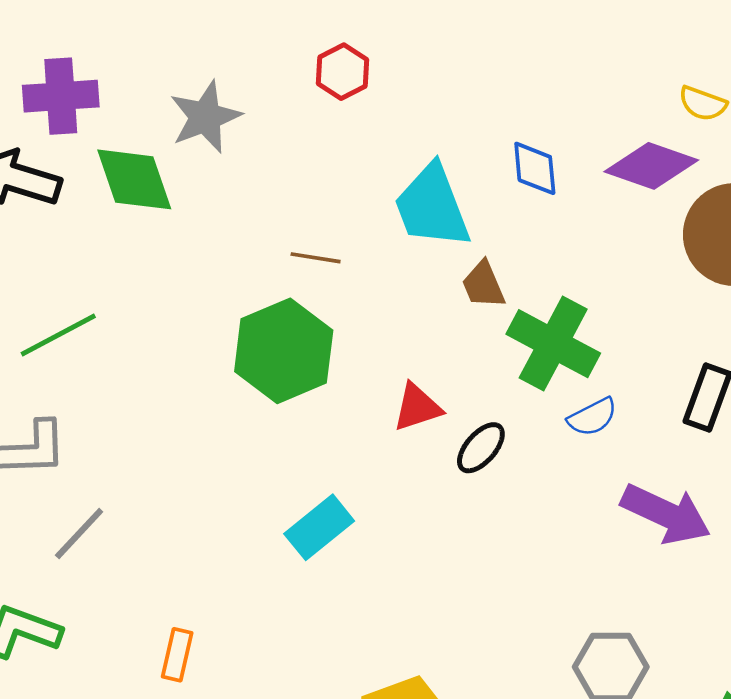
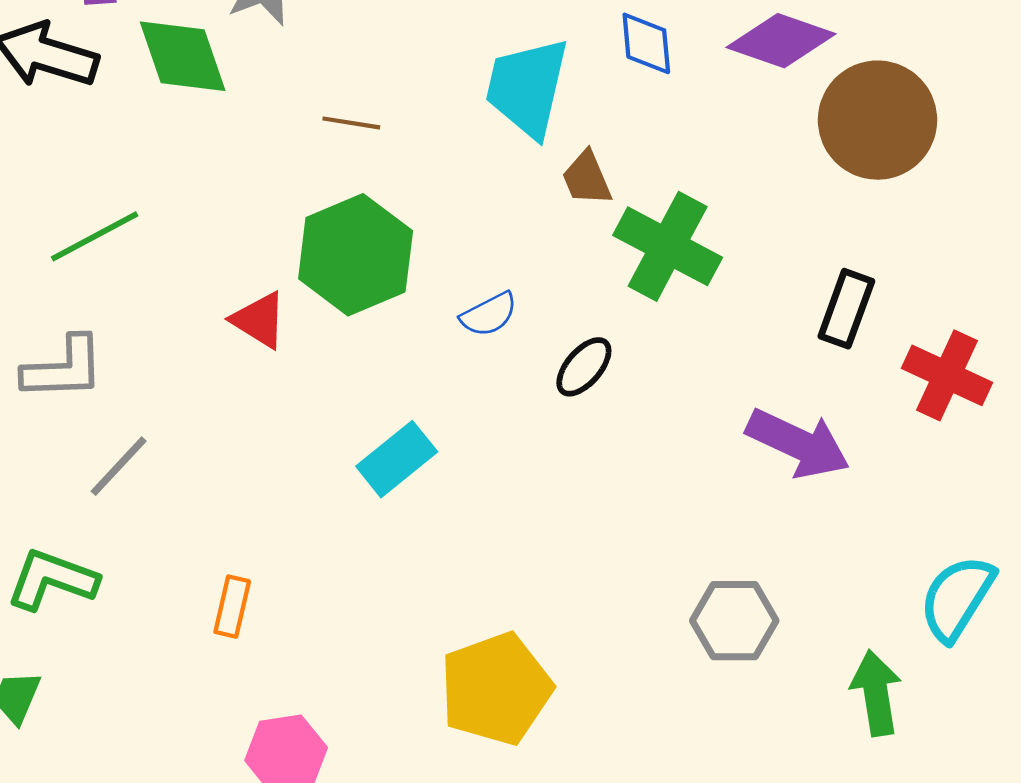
cyan trapezoid: (432, 206) -> (527, 87), turned 34
brown line: (316, 258) -> (351, 123), moved
red triangle: (417, 407) -> (259, 320), moved, turned 50
blue semicircle: (592, 417) -> (489, 314), moved

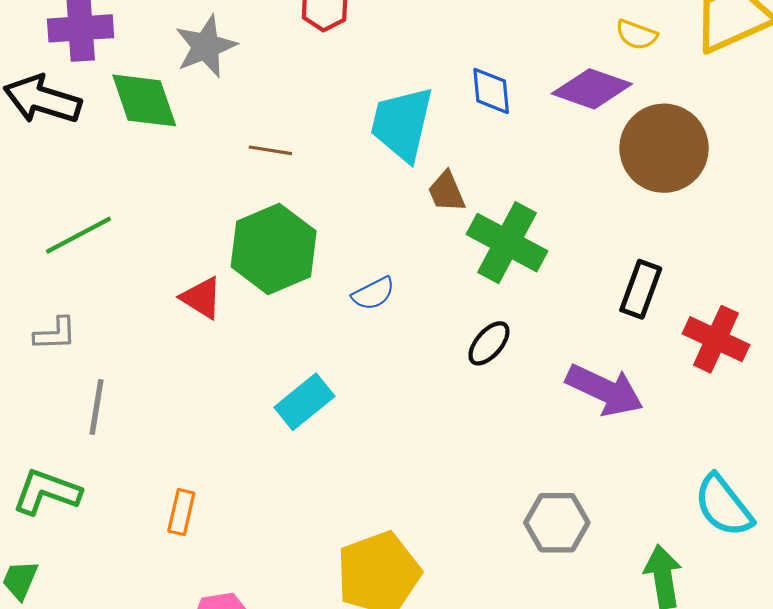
black ellipse: (584, 367) -> (489, 343), moved
gray L-shape: (63, 368) -> (55, 334), size x0.7
gray line: (119, 466) -> (96, 407), turned -34
cyan semicircle: (957, 598) -> (723, 506), turned -70

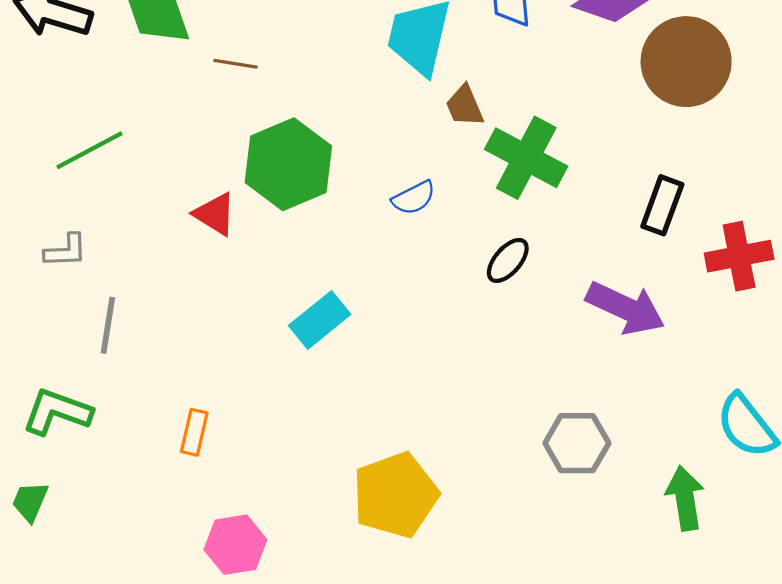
brown line: (270, 150) -> (235, 64), moved
blue semicircle: (373, 294) -> (414, 198), moved
red cross: (716, 339) -> (739, 256), turned -36

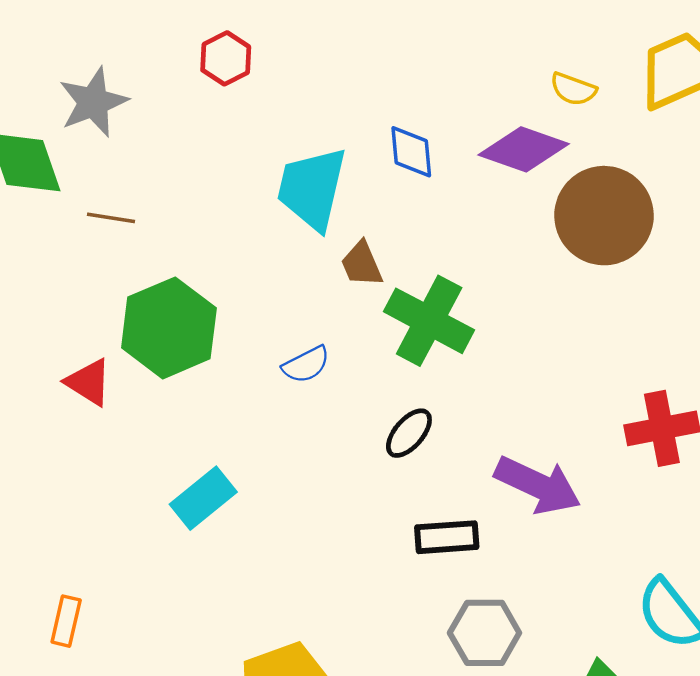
black rectangle: (662, 205) -> (447, 537), moved, turned 66

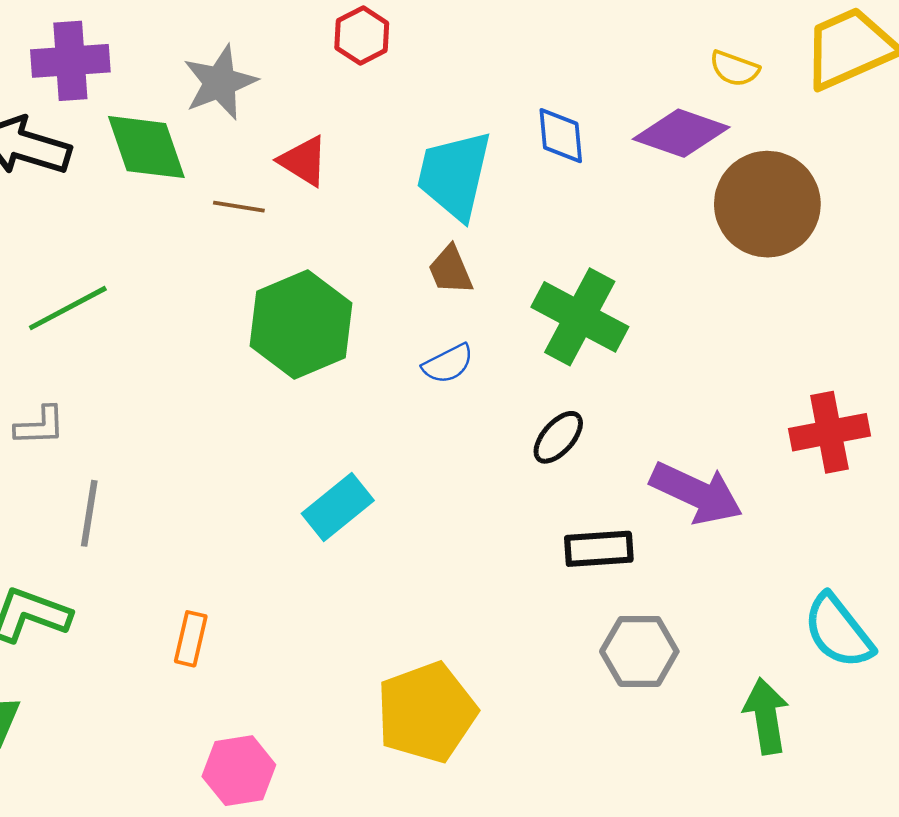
brown trapezoid: (362, 264) -> (451, 270), moved
red triangle: (89, 382) -> (304, 161), moved

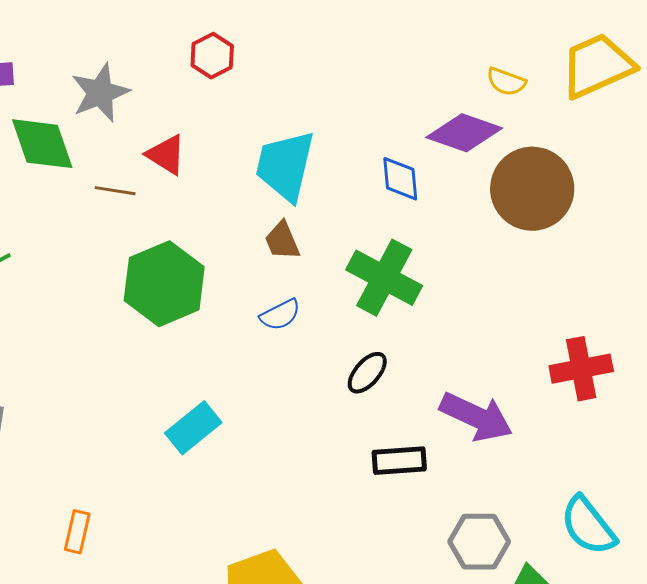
blue diamond: (561, 136) -> (400, 179), moved
gray hexagon: (639, 651) -> (479, 542), moved

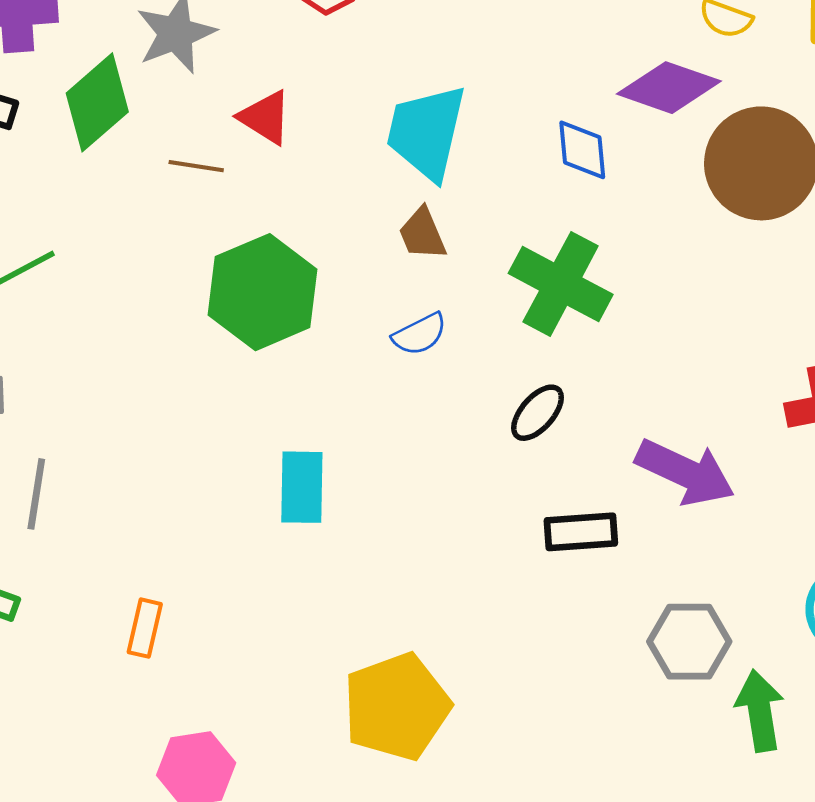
green diamond: (42, 144) -> (97, 102), turned 68
cyan rectangle: (193, 428) -> (302, 487), turned -50

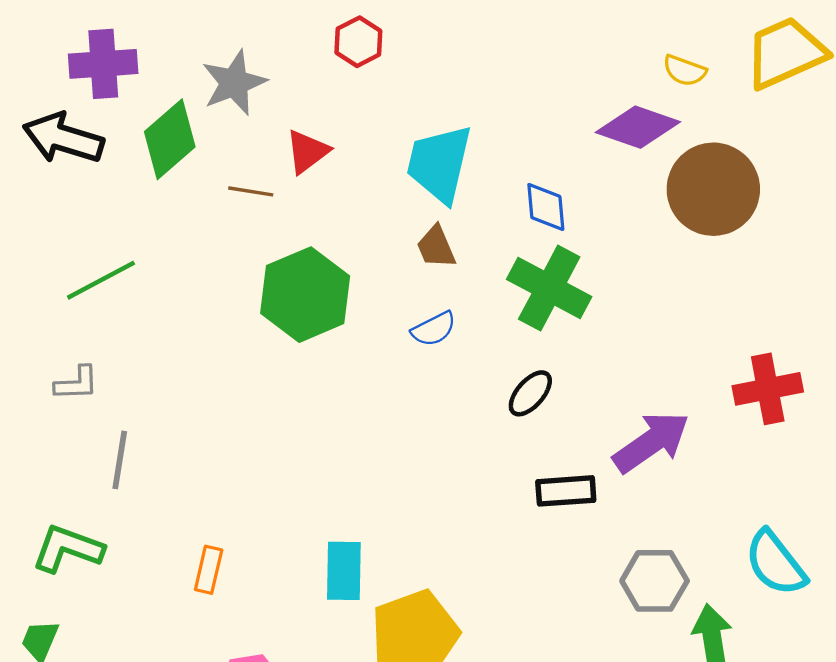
red triangle: (265, 117) -> (307, 152), turned 51
blue diamond: (582, 150) -> (546, 207), moved
purple arrow: (685, 472) -> (651, 442), turned -60
cyan rectangle: (302, 487) -> (344, 571), moved

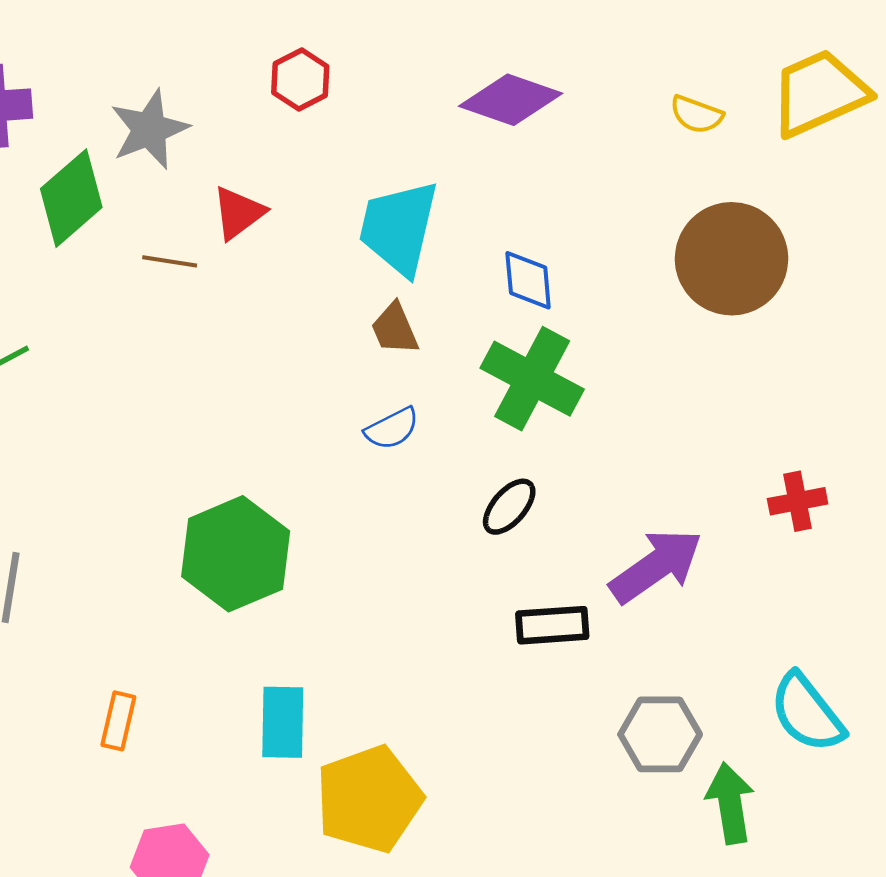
purple diamond: (638, 127) -> (511, 100), moved
green hexagon: (305, 295) -> (236, 554), moved
red cross: (768, 389) -> (798, 501), size x0.7

